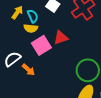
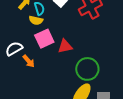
red triangle: (61, 38) -> (65, 46), moved

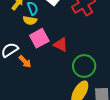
red triangle: (65, 46) -> (61, 45), turned 42

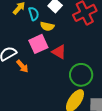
yellow semicircle: (30, 20) -> (47, 26), moved

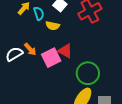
pink square: (38, 44) -> (51, 58), moved
orange arrow: (22, 66) -> (30, 49), moved

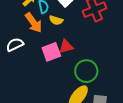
orange arrow: (30, 49) -> (34, 23), moved, size x1.5
red triangle: (65, 51) -> (66, 47), turned -49

